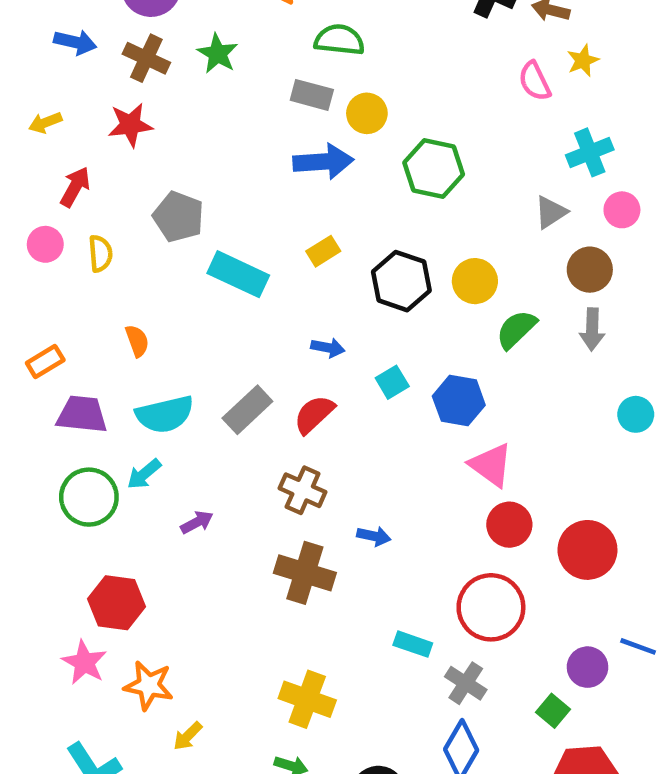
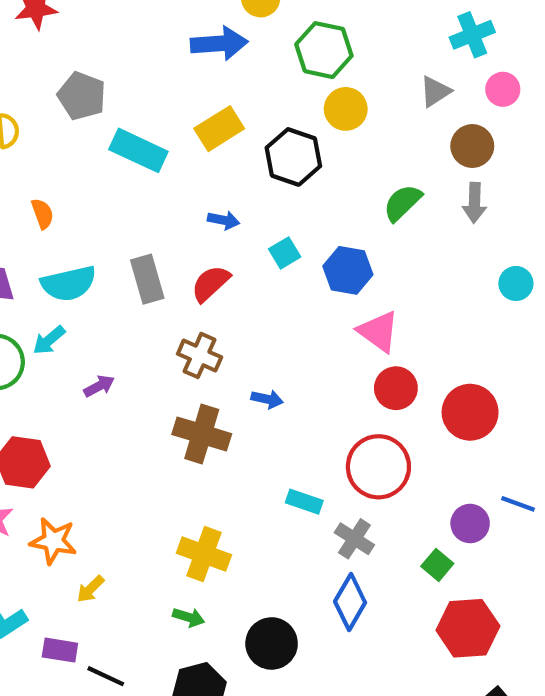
yellow rectangle: (323, 251) -> (219, 129), size x1.5
yellow circle: (475, 281) -> (346, 109), moved
gray rectangle: (247, 410) -> (147, 279), turned -63

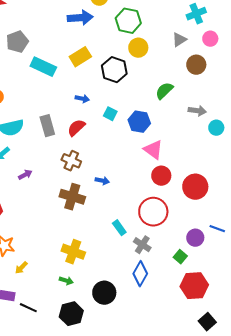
gray pentagon: (82, 96) -> (17, 42), turned 30
gray arrow: (474, 203) -> (197, 111), moved, turned -84
cyan square: (285, 253) -> (110, 114), turned -32
cyan rectangle: (304, 502) -> (119, 228), turned 35

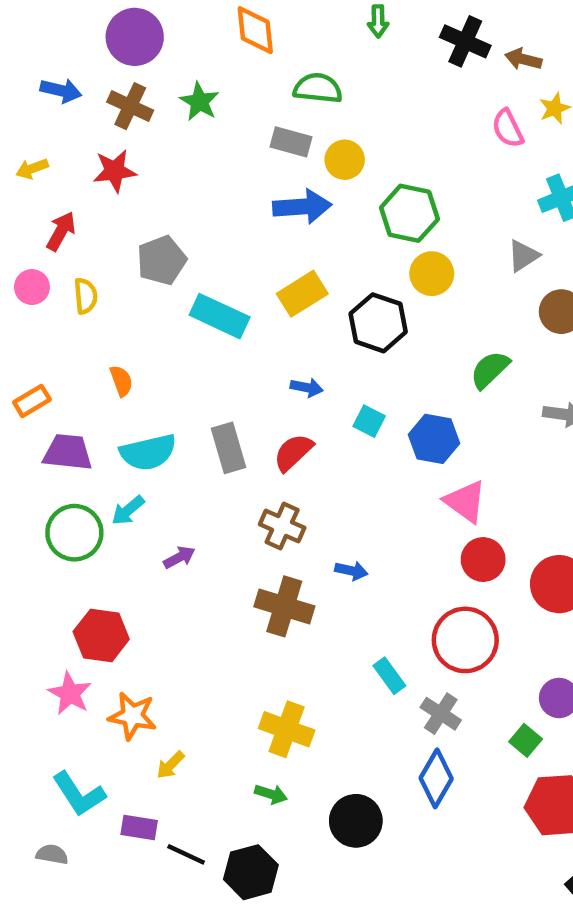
black hexagon: (71, 314) -> (251, 872), moved

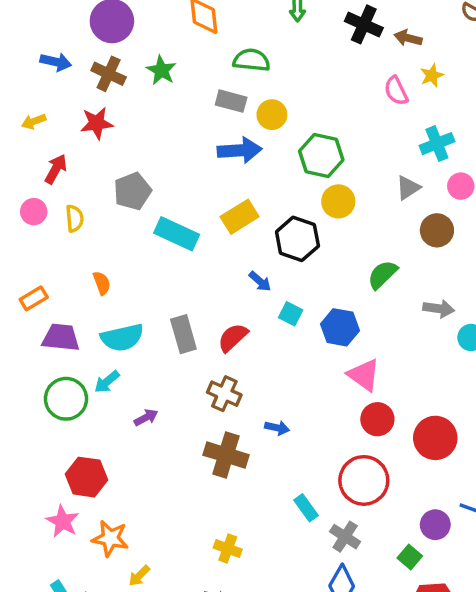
blue arrow: (307, 388) -> (260, 281), moved, turned 30
yellow cross: (287, 729) -> (228, 549), size x0.7

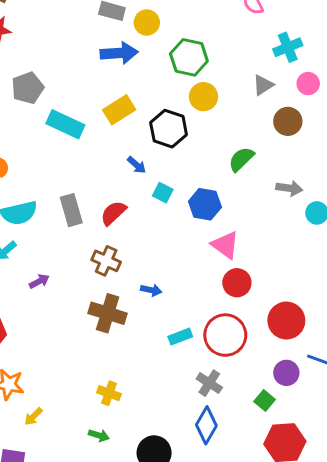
red circle: (435, 438) -> (286, 321), moved
cyan rectangle: (306, 508) -> (180, 337), moved, turned -75

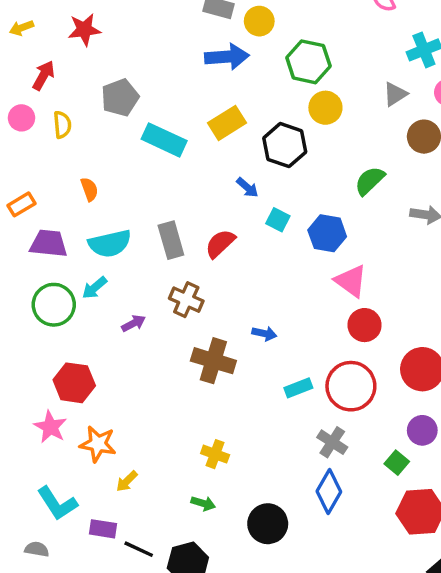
brown cross: (106, 261) -> (186, 300), moved

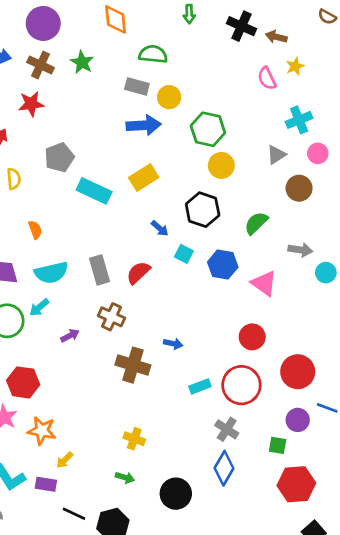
black hexagon: (285, 145) -> (203, 210), moved
pink triangle: (351, 281) -> (264, 283), moved
green square: (397, 463) -> (278, 445), turned -30
purple rectangle: (103, 529) -> (46, 484), moved

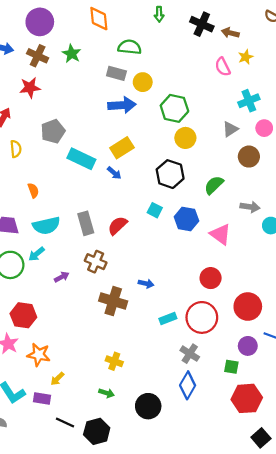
blue arrow: (160, 228) -> (114, 173), moved

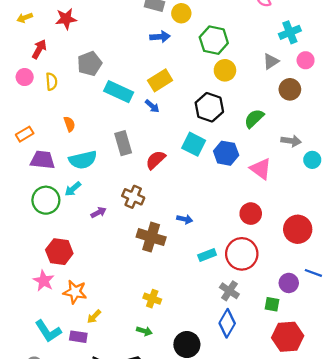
blue arrow: (122, 105) -> (160, 37), size x0.7
cyan square: (155, 210) -> (194, 144), size x1.5
gray rectangle: (86, 223) -> (123, 143), moved
red circle: (248, 307) -> (298, 229), moved

